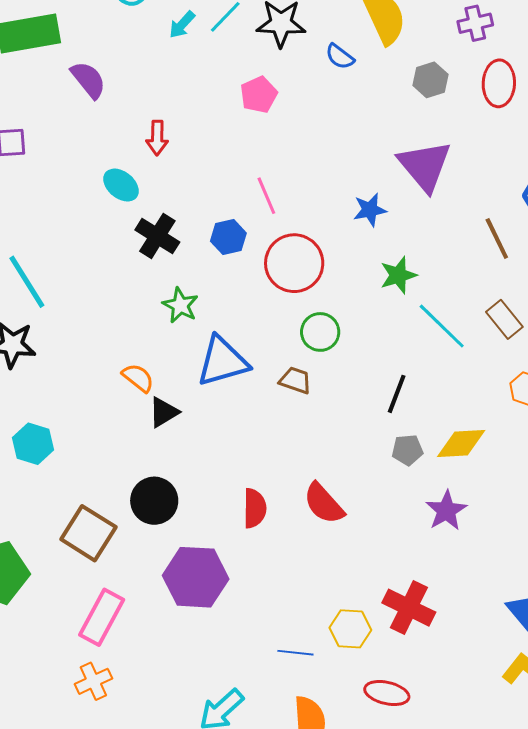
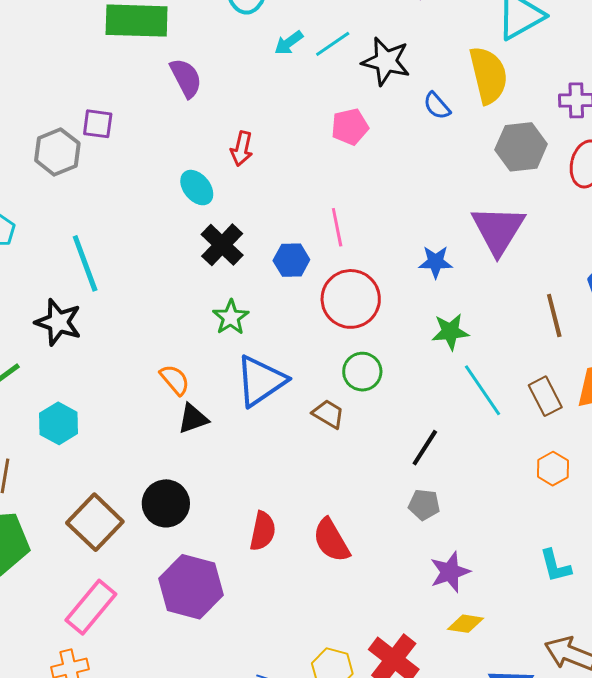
gray hexagon: (430, 80) -> (521, 147), size x1.4
blue triangle: (223, 361) -> (261, 381), turned -30
yellow diamond: (461, 444) -> (466, 624), moved, size x0.7

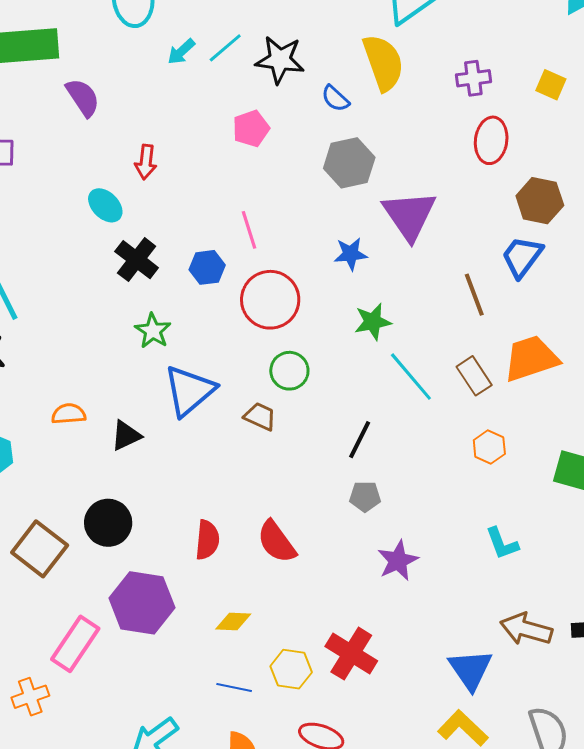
gray hexagon: (521, 147) -> (349, 163), moved
orange semicircle: (175, 380) -> (69, 414), moved, turned -48
pink rectangle: (91, 607) -> (75, 644), moved
yellow diamond: (466, 624) -> (233, 622), moved

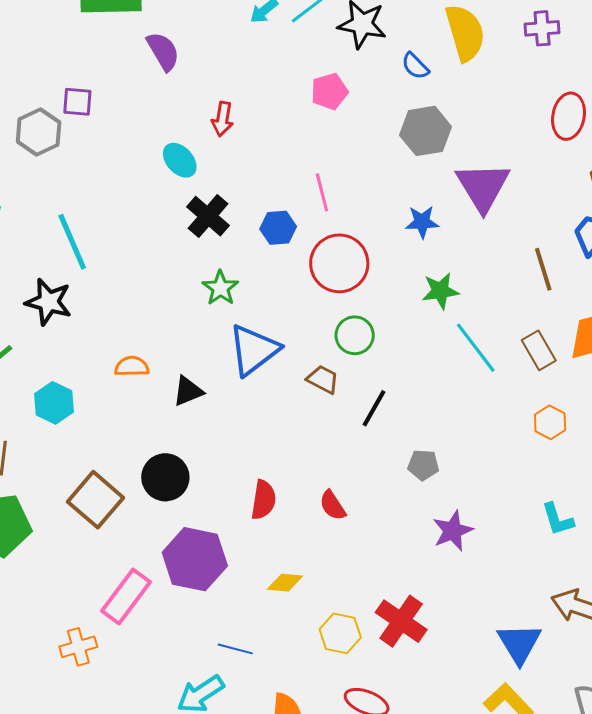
purple cross: (473, 78) -> (542, 28), moved
black line: (360, 440) -> (374, 408), moved
red semicircle: (277, 542) -> (333, 505), size x0.7
blue line: (234, 688) -> (235, 649), moved

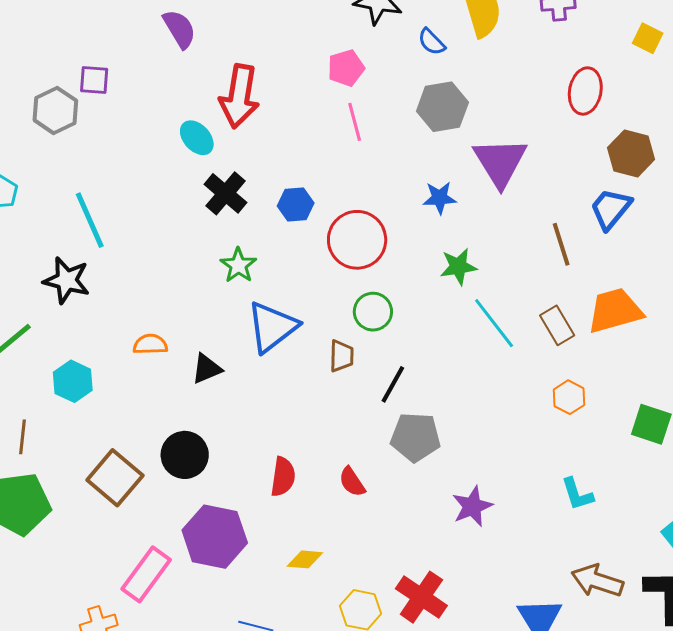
red arrow: (223, 119) -> (239, 96), size x1.8
pink line: (322, 192) -> (355, 122), moved
brown trapezoid: (323, 379) -> (341, 356), turned 64
gray pentagon: (423, 465) -> (415, 437), moved, size x1.6

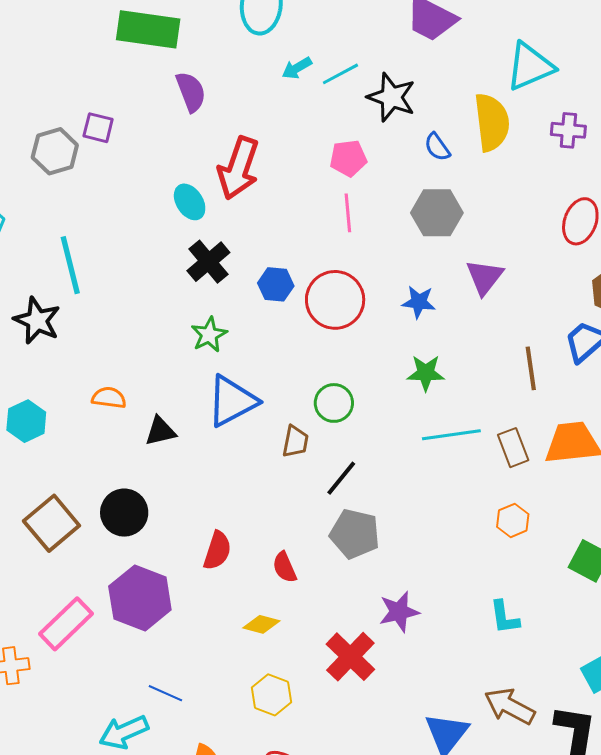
purple triangle: (500, 162) -> (484, 277), size x0.7
red circle: (357, 240) -> (335, 300), moved
cyan line: (494, 323) -> (451, 435), turned -70
yellow diamond: (305, 559) -> (261, 624), moved
red cross: (421, 597) -> (350, 657), moved

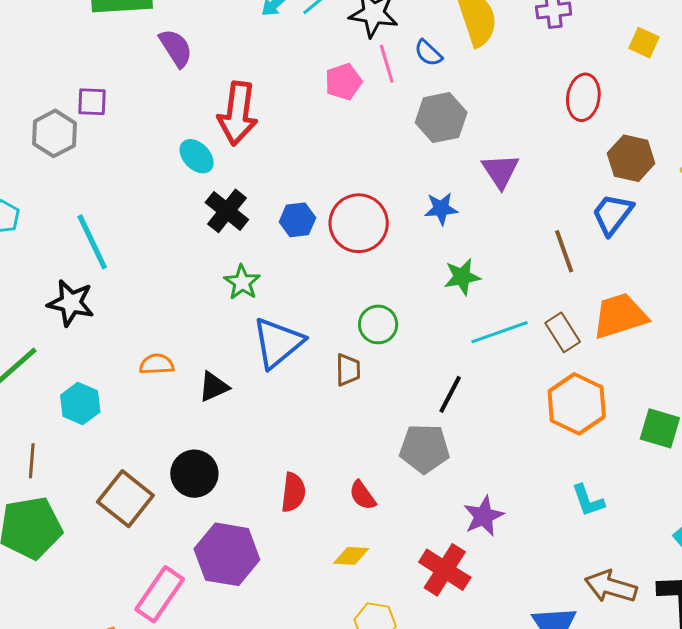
pink line: (348, 213) -> (387, 64), moved
black line: (341, 478) -> (450, 394), moved
orange hexagon: (513, 520) -> (577, 404), size x1.8

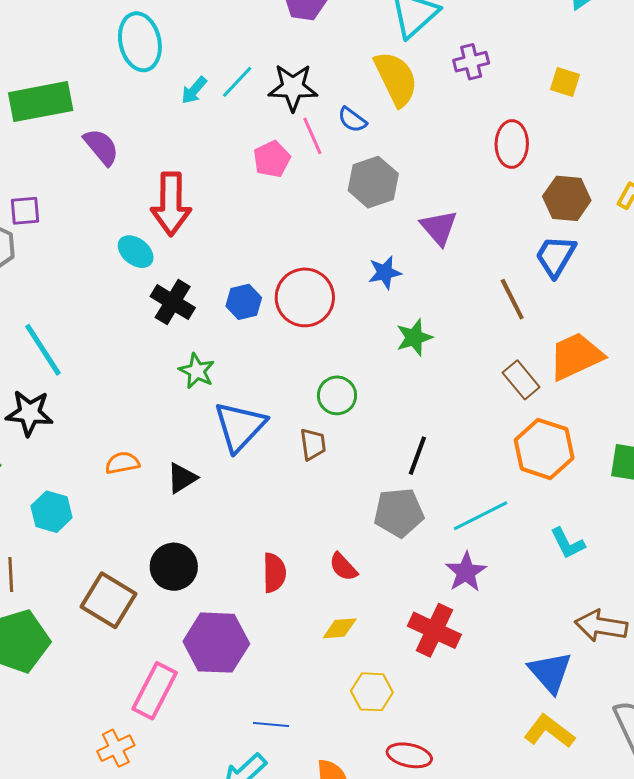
cyan line: (500, 332) -> (481, 516), moved

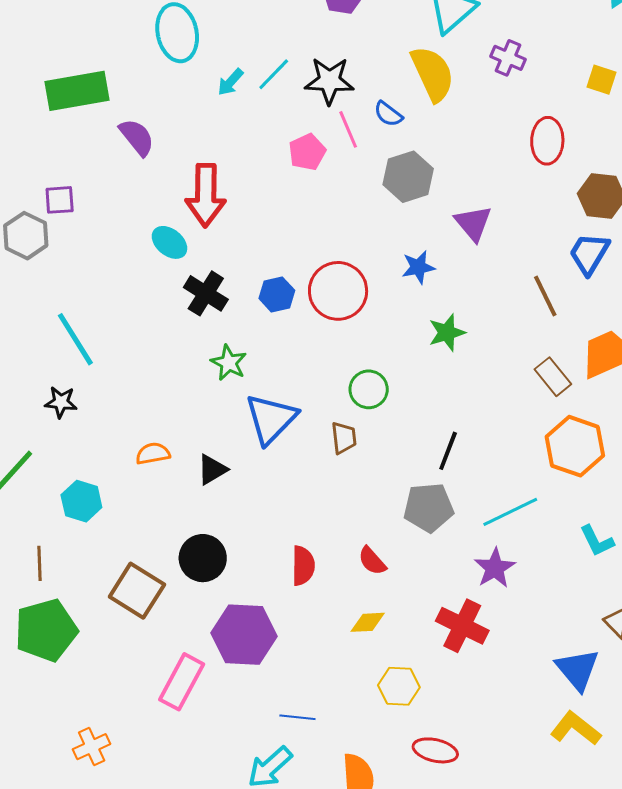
purple cross: (471, 62) -> (508, 58), turned 36
black star: (29, 413) -> (61, 402), size x0.7
orange cross: (116, 748) -> (92, 747), moved

